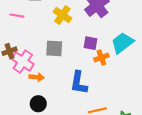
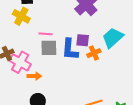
yellow cross: (62, 15) -> (21, 16), moved
pink line: (17, 16) -> (46, 34), moved
blue L-shape: (79, 83) -> (70, 49), moved

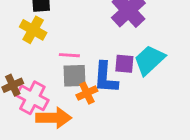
cyan trapezoid: (113, 38) -> (149, 60), moved
orange cross: (94, 53) -> (87, 93), moved
orange arrow: (34, 76) -> (54, 118), size x1.6

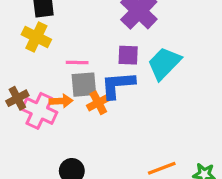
purple square: (124, 64) -> (128, 55), moved
blue L-shape: (106, 78) -> (118, 85), turned 84
orange arrow: (54, 118) -> (61, 101), moved, size x0.6

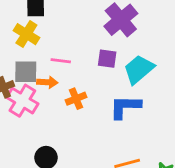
gray square: (84, 85) -> (26, 72), moved
blue L-shape: (118, 85) -> (125, 107), moved
orange arrow: (61, 101) -> (47, 82), moved

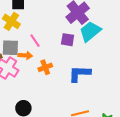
pink line: (61, 61) -> (35, 41), turned 48
cyan trapezoid: (139, 69) -> (90, 31), moved

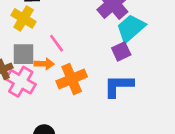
purple square: (68, 40) -> (121, 51), moved, turned -32
orange cross: (45, 67) -> (72, 79), size x1.5

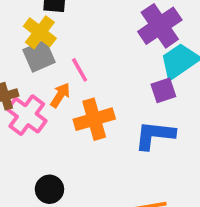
gray square: (24, 54) -> (39, 56), moved, turned -30
orange arrow: (44, 64) -> (60, 95), turned -66

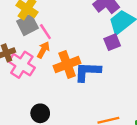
pink line: (80, 70) -> (45, 32), moved
blue L-shape: (155, 135) -> (87, 72), moved

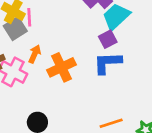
pink line: (45, 32) -> (29, 17), moved, turned 35
blue L-shape: (87, 72) -> (107, 63), moved

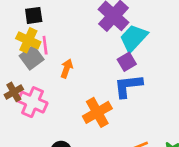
orange arrow: (35, 54) -> (67, 68), moved
orange cross: (62, 67) -> (97, 112), moved

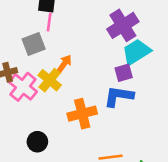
yellow cross: (28, 40) -> (50, 80), moved
pink line: (45, 45) -> (49, 22), moved

